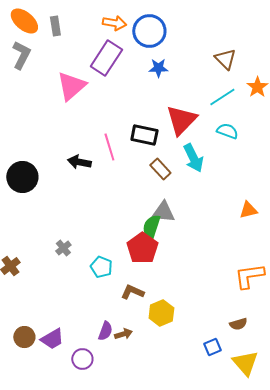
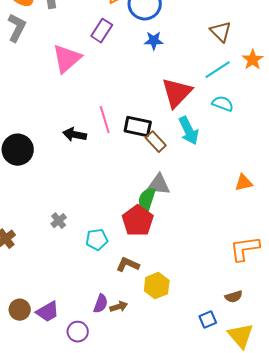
purple rectangle: (106, 58) -> (102, 31), size x0.7
black rectangle: (144, 135) -> (138, 127), moved
cyan pentagon: (101, 267) -> (97, 240), turned -30

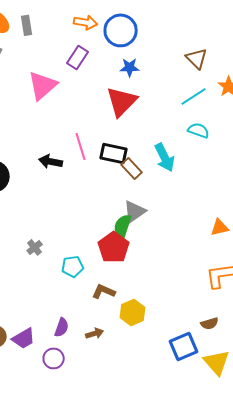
red triangle: (177, 93) -> (122, 101), moved
orange triangle: (244, 183) -> (220, 227), moved
gray triangle: (159, 185) -> (135, 211), turned -40
purple semicircle: (101, 304) -> (62, 327), moved
blue square: (208, 320) -> (184, 346), size x1.6

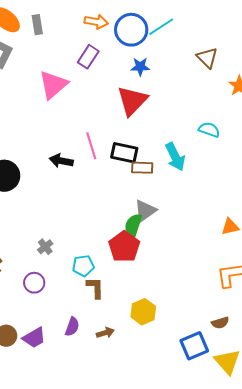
cyan line: (194, 96) -> (161, 27), moved
brown rectangle: (132, 168) -> (142, 168), turned -45
brown L-shape: (104, 291) -> (95, 288), moved, turned 65
purple circle: (54, 358) -> (34, 283), moved

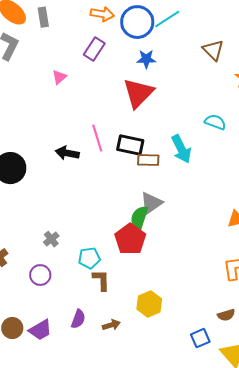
pink triangle: (53, 85) -> (59, 77), size x0.5
blue square: (194, 346) -> (200, 338), size x0.7

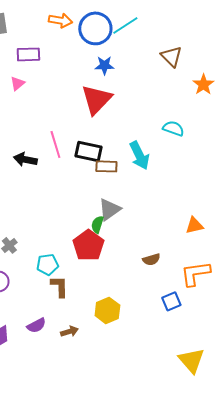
purple rectangle: (94, 49) -> (28, 54), moved, turned 55
green semicircle: (139, 218) -> (97, 224), size x0.7
brown semicircle: (226, 315) -> (151, 259), moved
purple semicircle: (78, 319) -> (36, 325), turned 42
blue square: (200, 338) -> (171, 301), moved

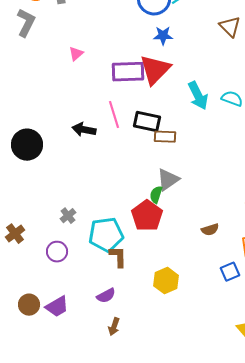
purple rectangle: (28, 54) -> (128, 72), moved, size x1.4
cyan arrow: (139, 155) -> (198, 96), moved
cyan pentagon: (47, 264) -> (106, 235), size x1.6
purple semicircle: (36, 325) -> (106, 296), moved
brown arrow: (69, 331) -> (114, 327), moved, turned 126

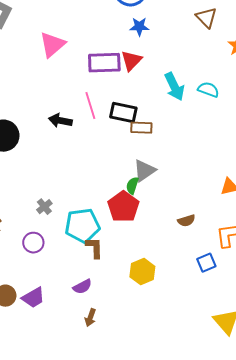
pink triangle: (76, 54) -> (52, 45), size x1.8
red triangle: (155, 70) -> (131, 61), size x0.7

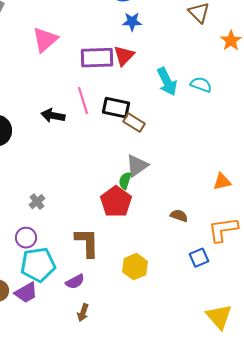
brown rectangle: (141, 128) -> (134, 123), turned 30
brown semicircle: (186, 221) -> (179, 216), turned -144
cyan pentagon: (82, 226) -> (38, 265), moved
brown L-shape: (94, 248) -> (87, 243), size x1.4

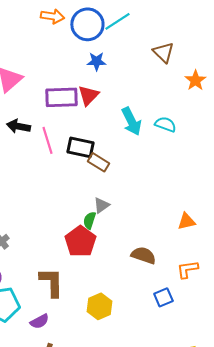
black arrow: (53, 116) -> (18, 126), moved
gray triangle: (137, 166) -> (101, 205), size x0.7
brown semicircle: (179, 216) -> (143, 255), size x1.4
orange L-shape: (223, 230) -> (187, 269), size x0.7

